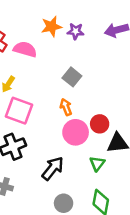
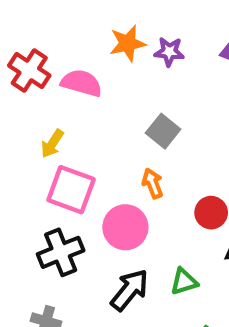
pink circle: (76, 132) -> (125, 227), moved
green triangle: (97, 164) -> (184, 282), moved, turned 35

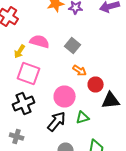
pink semicircle: (82, 83) -> (40, 42), moved
orange arrow: (153, 183) -> (80, 70), moved, turned 144
pink circle: (125, 227) -> (65, 96), moved

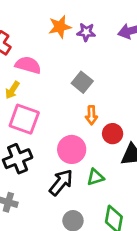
pink semicircle: (40, 42) -> (28, 65), moved
orange arrow: (80, 70) -> (91, 115), turned 56

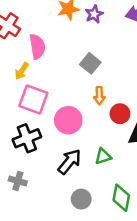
purple star: (86, 32) -> (94, 14), turned -30
pink semicircle: (28, 65) -> (37, 46), turned 65
pink circle: (72, 149) -> (68, 120), moved

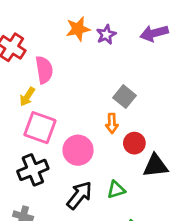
gray square: (90, 63) -> (125, 97), moved

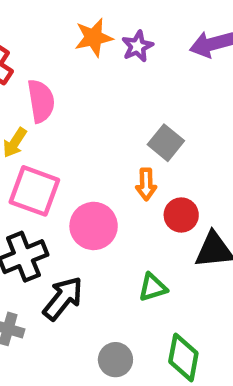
black arrow: (79, 195) -> (63, 298), moved

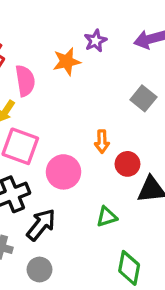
orange star: (94, 37) -> (67, 62), moved
gray square: (166, 143) -> (143, 98), moved
gray circle: (115, 360) -> (39, 270), moved

